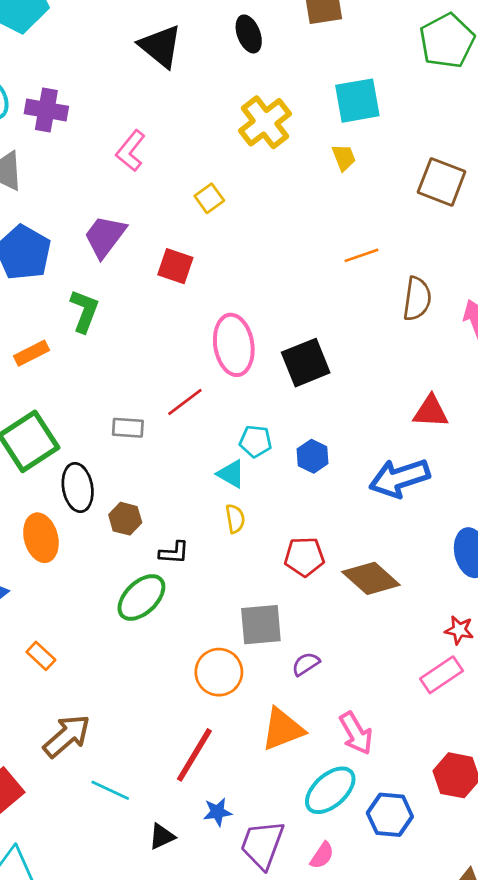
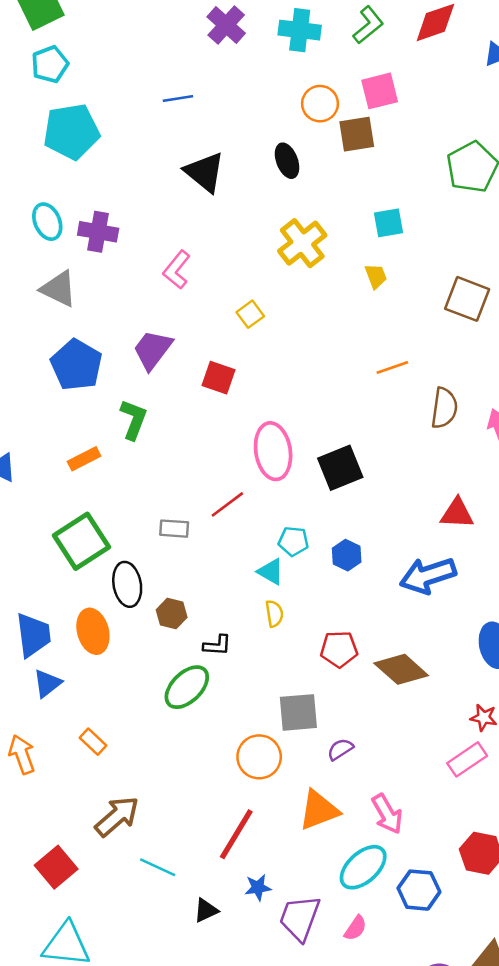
cyan square: (357, 101) -> (388, 223), size x0.7

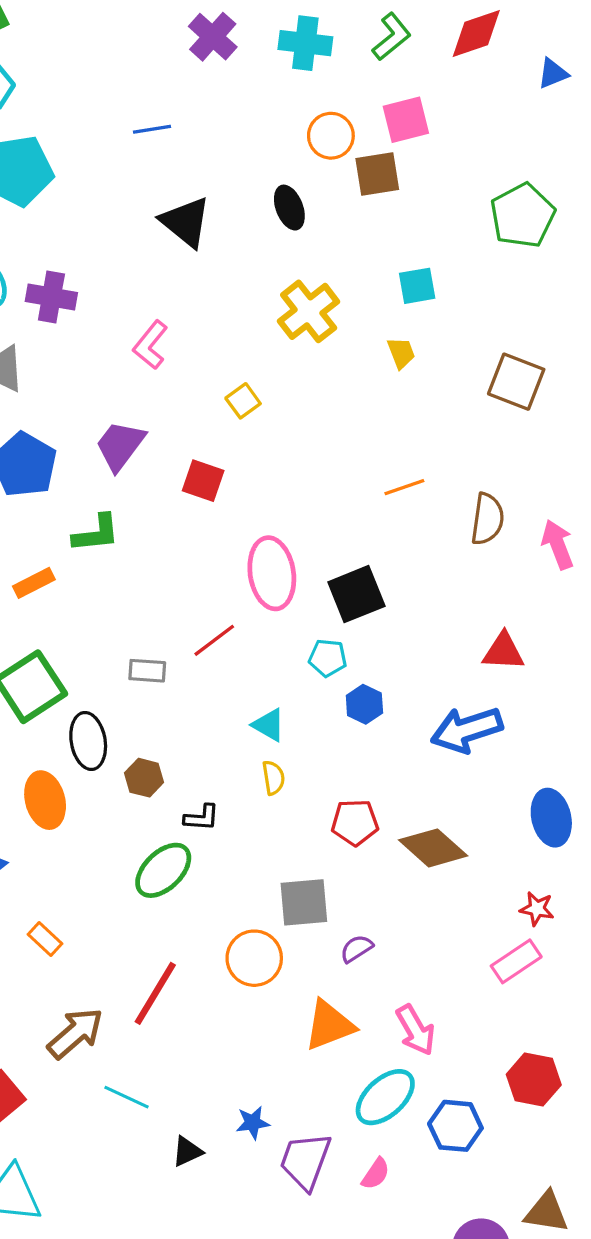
orange line: (392, 367) -> (404, 487), moved
green L-shape: (134, 419) -> (96, 533), turned 63
cyan pentagon: (293, 541) -> (328, 658), moved
red line: (236, 834) -> (155, 993), moved

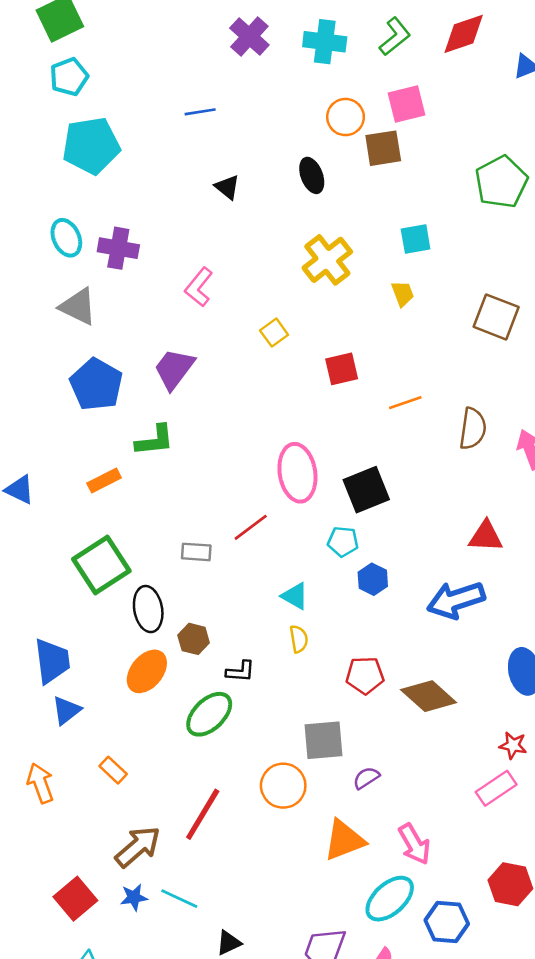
black triangle: (186, 222) -> (227, 187), size x0.6
red square: (203, 481) -> (342, 369), moved, turned -32
orange ellipse: (45, 800) -> (147, 671), moved, turned 54
blue star: (253, 1123) -> (134, 897), moved

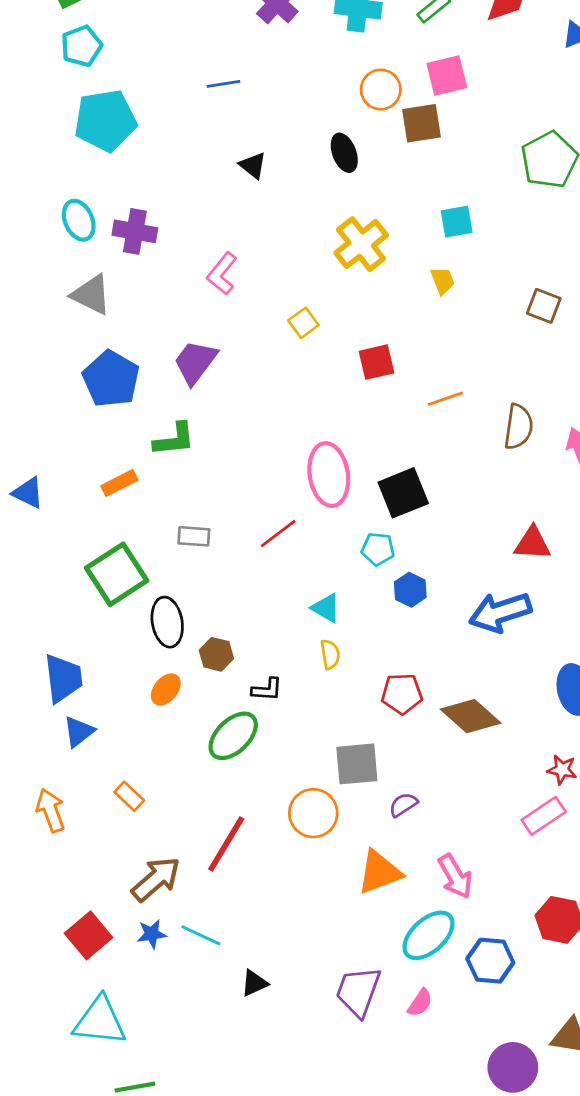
brown square: (496, 317) -> (544, 306), size x0.7
gray rectangle: (196, 552) -> (194, 536), moved
orange ellipse: (147, 671) -> (166, 689), size x0.7

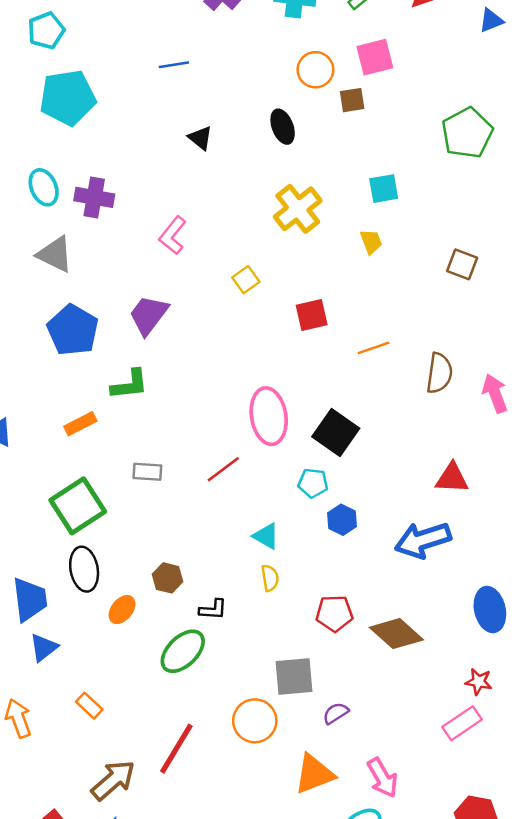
brown square: (421, 123) -> (352, 100), size x0.7
black square: (403, 493) -> (336, 433), turned -33
black ellipse: (167, 622) -> (84, 569), moved

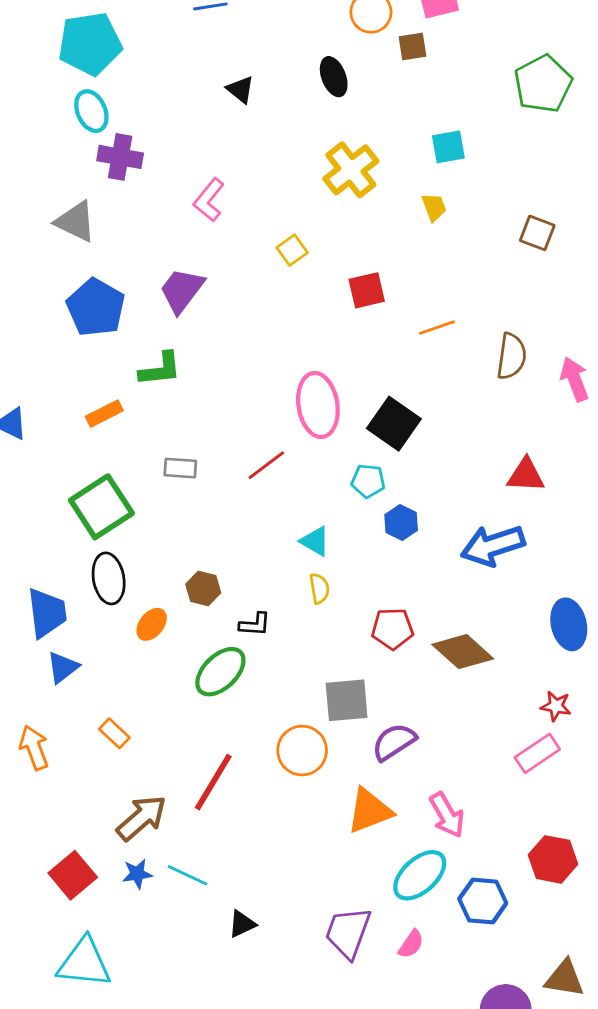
cyan ellipse: (44, 187) -> (91, 111), moved
purple semicircle: (336, 713) -> (394, 742), size x1.5

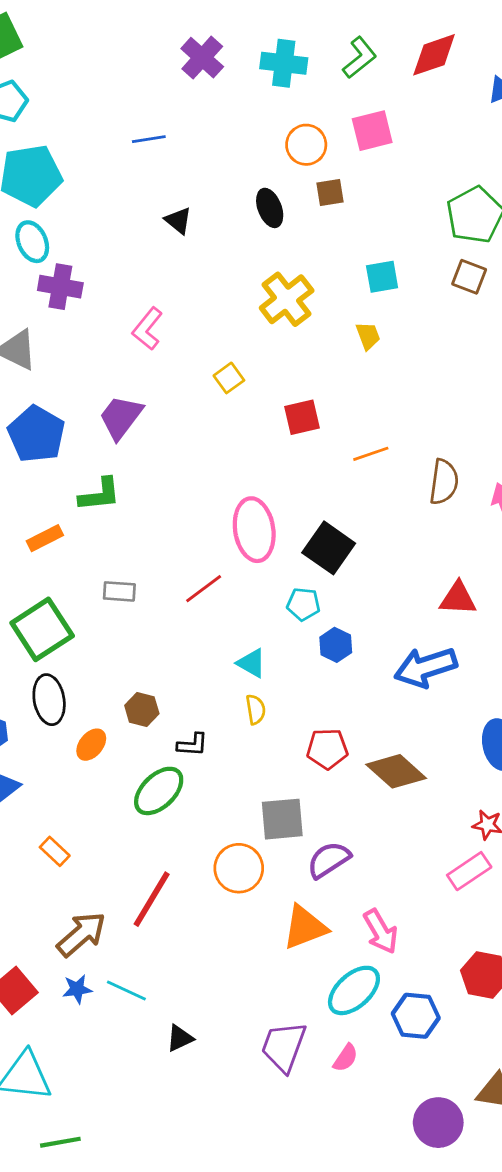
brown square: (413, 47) -> (330, 192), moved
brown square: (537, 233) -> (469, 277), moved

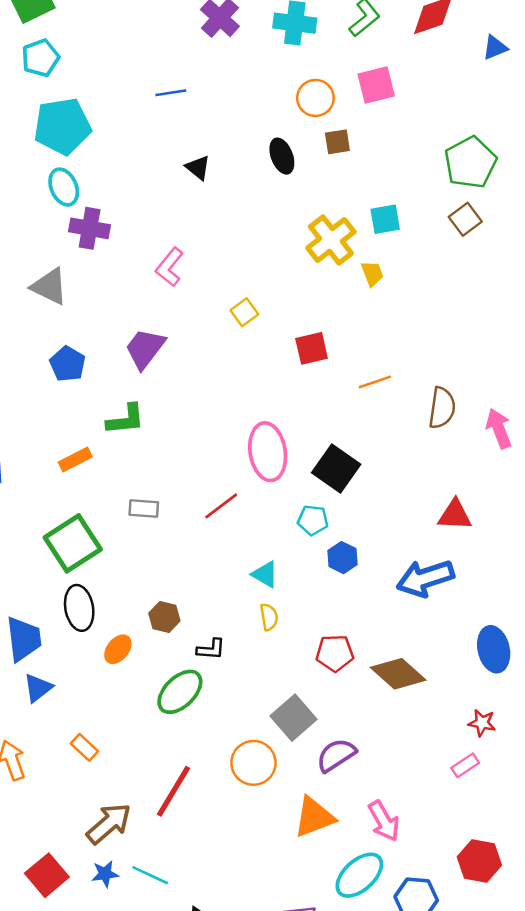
brown square: (469, 277) -> (465, 219), turned 32
yellow cross: (287, 299) -> (331, 240), moved
blue pentagon: (36, 434) -> (68, 364), size x0.7
gray square: (282, 819) -> (293, 718), turned -36
pink rectangle: (469, 871) -> (465, 765), size x0.7

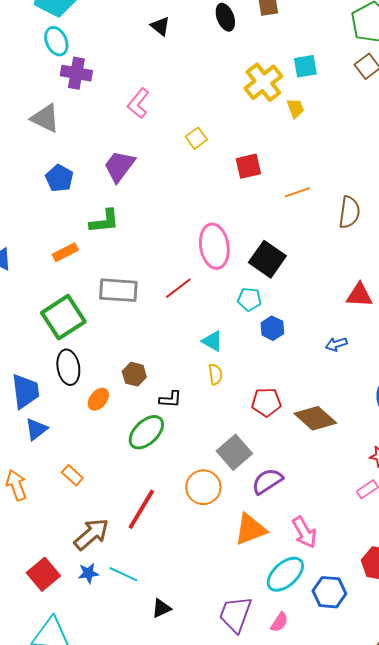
gray rectangle: (144, 509) -> (118, 290), size x1.6
blue arrow: (425, 578) -> (336, 344), size x0.5

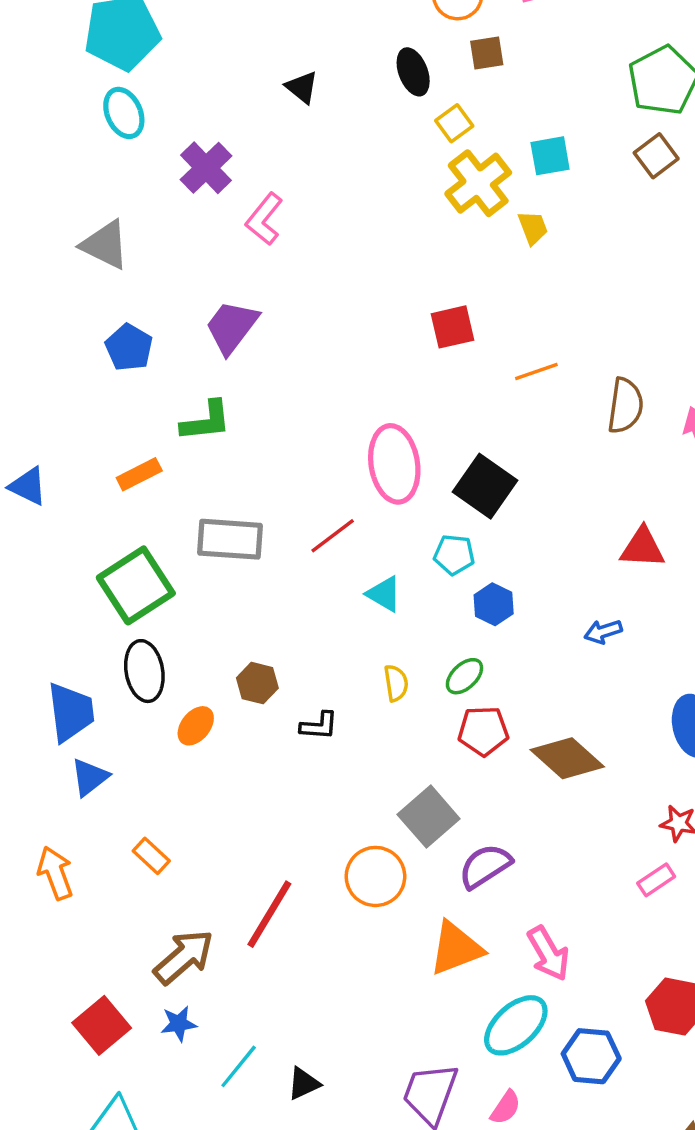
purple cross: (76, 73) -> (206, 168), moved, turned 36
yellow square: (196, 138) -> (454, 123), moved
cyan triangle: (212, 341) -> (384, 594), moved
green ellipse: (146, 432) -> (464, 676), moved, size x0.6
cyan line: (123, 574) -> (239, 1066), moved, turned -76

